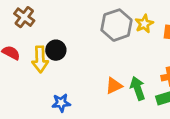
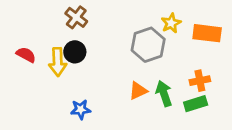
brown cross: (24, 17) -> (76, 17), moved
gray hexagon: (117, 25) -> (148, 45), moved

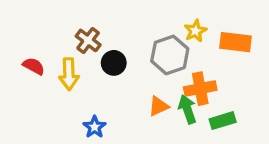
brown cross: (76, 17) -> (88, 40), moved
black circle: (75, 52) -> (114, 63), moved
orange cross: (200, 81) -> (200, 89), moved, size x1.4
blue star: (81, 109) -> (95, 127), turned -30

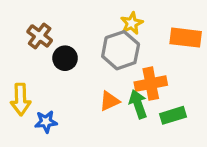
yellow star: (195, 31) -> (132, 23), moved
yellow arrow: (69, 74) -> (21, 99), moved
blue star: (95, 127) -> (46, 122), turned 30

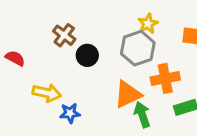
yellow arrow: (21, 99) -> (47, 93), turned -76
orange triangle: (109, 101) -> (128, 94), size x1.5
green arrow: (138, 104) -> (142, 115), moved

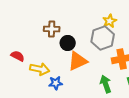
brown cross: (64, 35) -> (52, 29), turned -35
red semicircle: (15, 58) -> (18, 56), moved
orange triangle: (128, 94) -> (78, 61), moved

